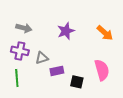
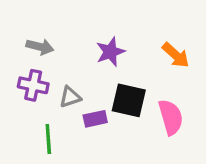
green line: (17, 78) -> (48, 139), moved
black square: (77, 82) -> (129, 100), moved, size x1.5

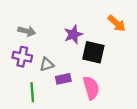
orange arrow: (176, 55) -> (117, 23), moved
black square: (129, 100) -> (93, 52), moved
pink semicircle: (171, 117) -> (91, 88), moved

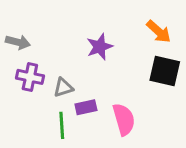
gray arrow: (27, 31) -> (18, 42), moved
black square: (93, 52) -> (165, 71), moved
green line: (32, 92) -> (62, 125), moved

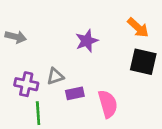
purple cross: (30, 77) -> (26, 84), moved
green line: (62, 125) -> (38, 113), moved

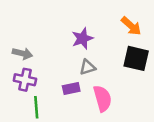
gray arrow: (16, 37) -> (22, 53), moved
gray triangle: (55, 76) -> (87, 67), moved

